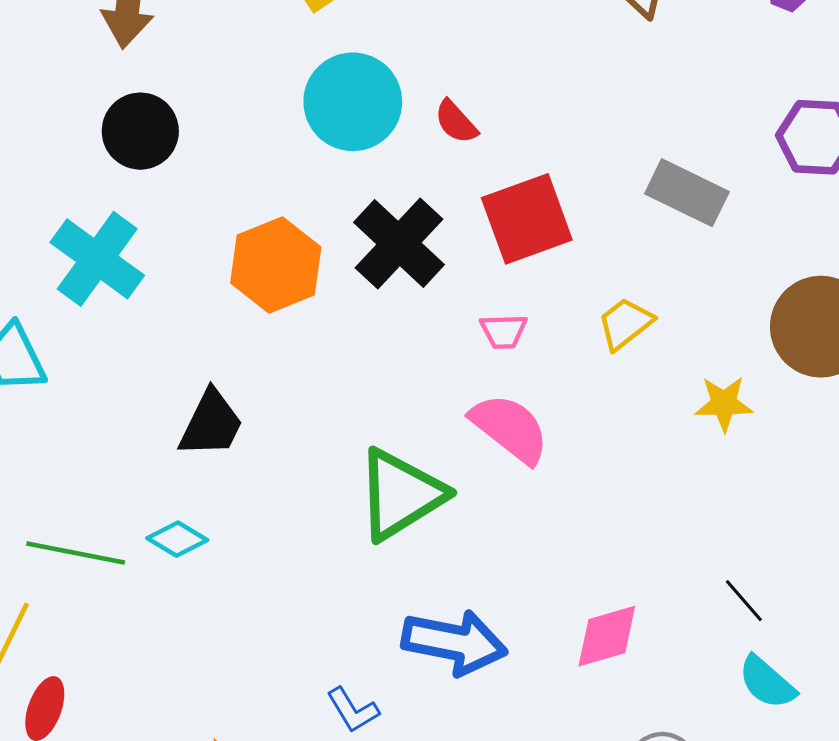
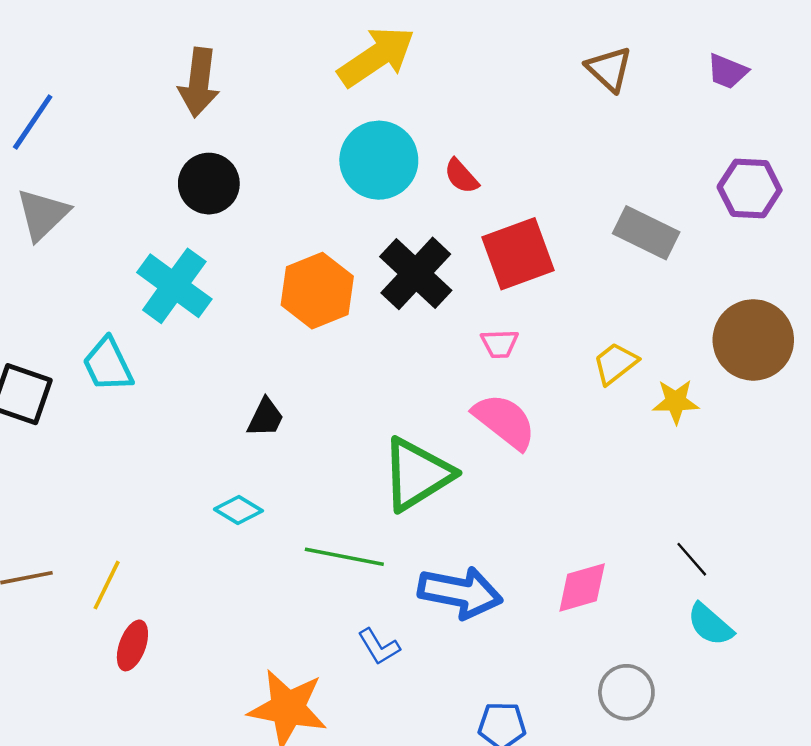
yellow trapezoid: (625, 324) -> (615, 363), moved
black trapezoid: (211, 424) -> (266, 418), size x0.7
green line: (76, 553) -> (344, 557), moved

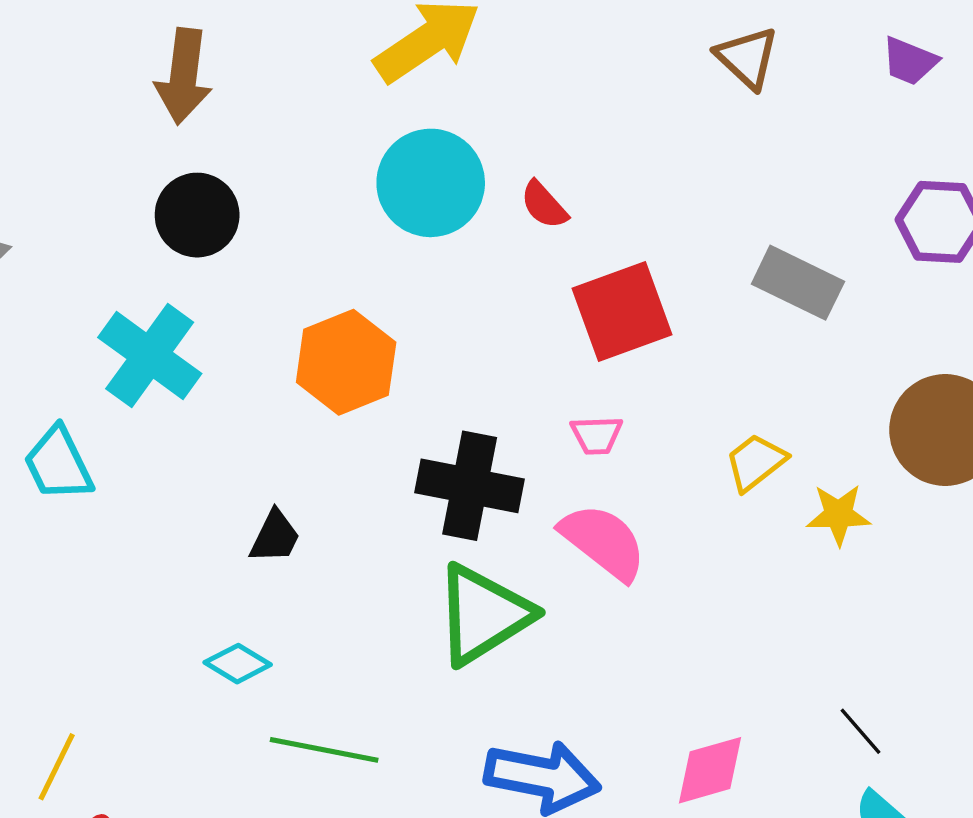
black cross: (416, 273) -> (470, 486), moved, turned -32
green line: (344, 557) -> (324, 750), moved

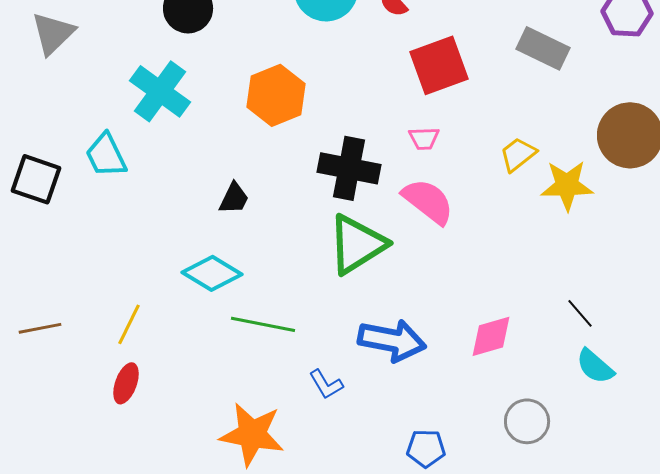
yellow star: (839, 515) -> (567, 185), size x1.4
cyan diamond: (238, 664) -> (212, 273), size x1.5
yellow line: (57, 767) -> (129, 324), moved

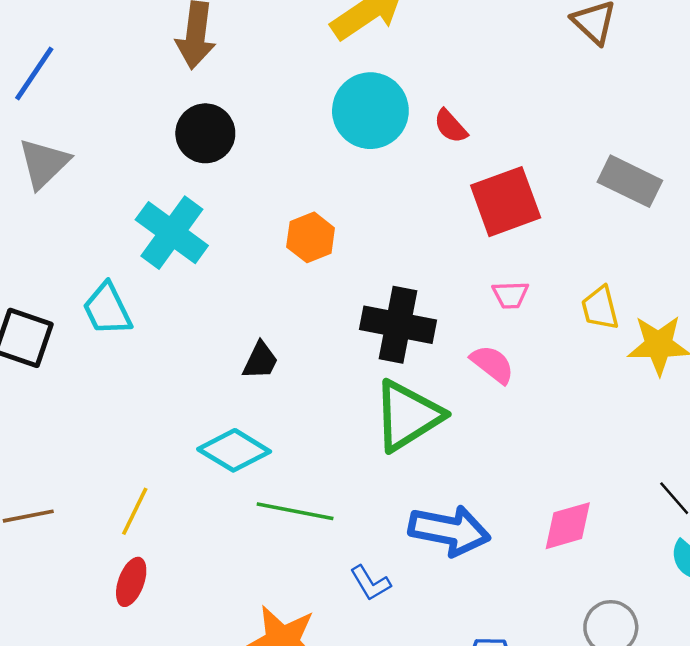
orange hexagon: (276, 95) -> (311, 237), size x0.7
pink trapezoid: (424, 138) -> (510, 295), moved
yellow trapezoid: (518, 154) -> (600, 308), turned -66
pink semicircle: (428, 201) -> (492, 364), size x0.7

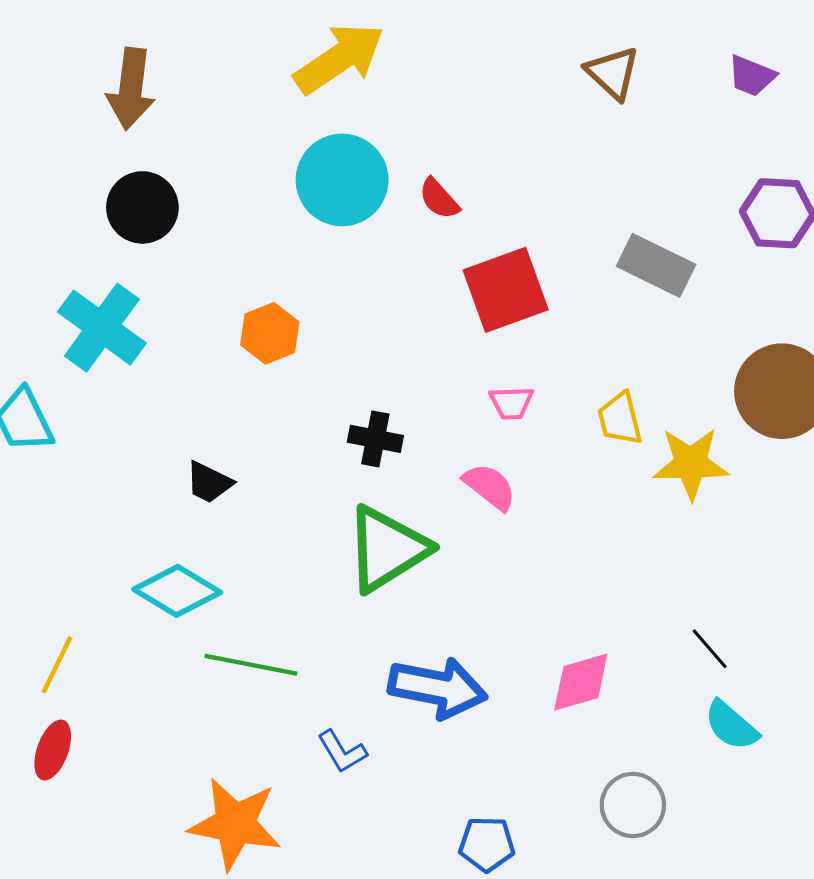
black cross: (398, 325) -> (375, 439), size x0.6
black trapezoid: (260, 361) -> (209, 482), turned 90

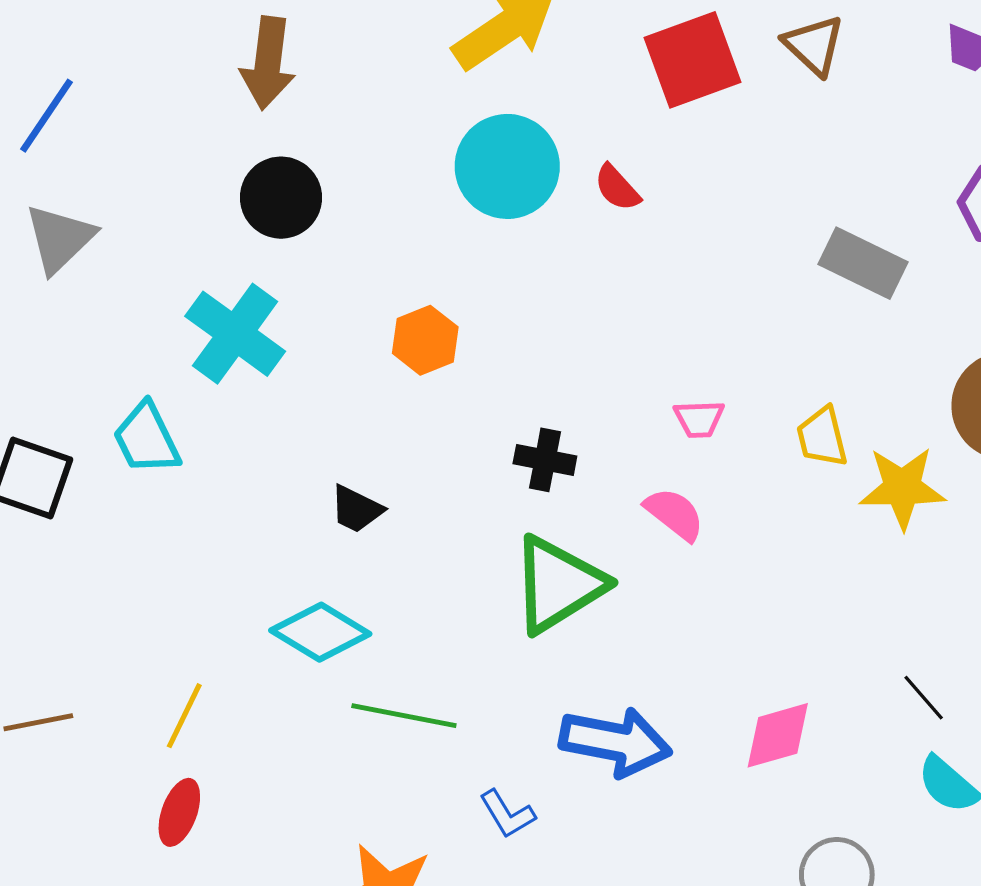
red square: (506, 290) -> (693, 60), moved

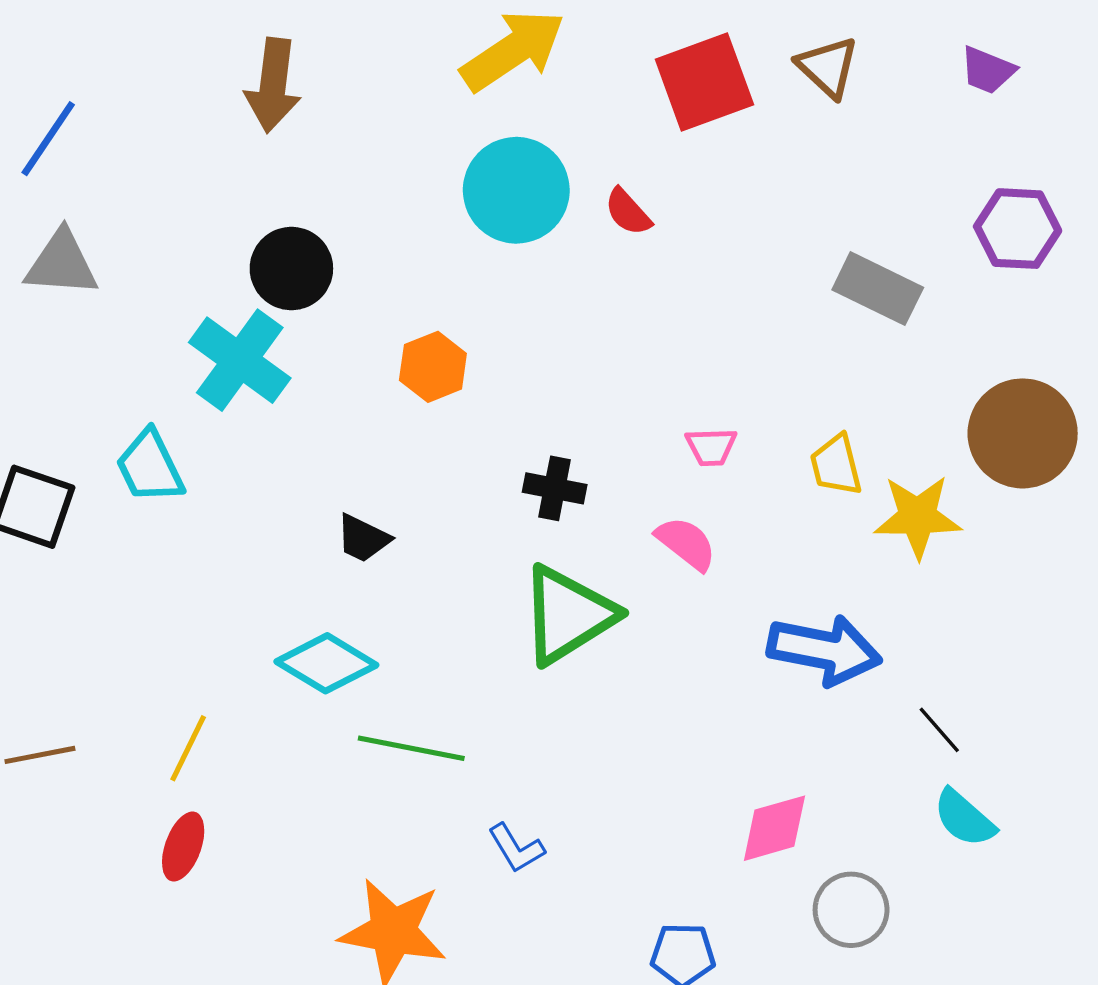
black circle: (281, 198) -> (291, 269), moved
gray triangle: (60, 239) -> (62, 264), turned 48
pink diamond: (778, 735) -> (774, 828), moved
blue arrow: (615, 742) -> (824, 650), moved

